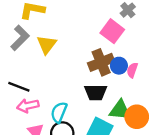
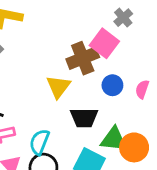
yellow triangle: (47, 45) -> (58, 87), moved
brown cross: (101, 62) -> (83, 58), moved
pink semicircle: (132, 70) -> (142, 89), moved

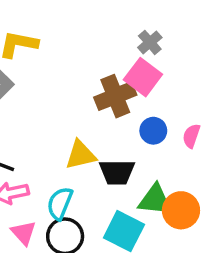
gray cross: (123, 18) -> (150, 42), moved
yellow triangle: (58, 87) -> (81, 155), moved, turned 40

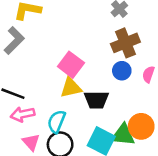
pink square: (143, 77) -> (71, 65), moved
brown cross: (115, 96) -> (125, 43), moved
green triangle: (155, 200) -> (123, 135), moved

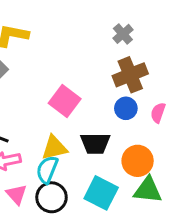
yellow triangle: (71, 88) -> (54, 148), moved
orange circle: (141, 126) -> (138, 161), moved
green triangle: (123, 135) -> (148, 190), moved

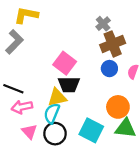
gray cross: (123, 34) -> (103, 24), moved
black trapezoid: (95, 143) -> (69, 85), moved

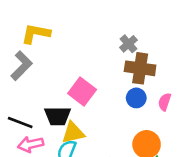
brown cross: (113, 44) -> (140, 68), turned 30
black trapezoid: (69, 85) -> (58, 116), moved

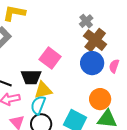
brown cross: (140, 68) -> (95, 40), turned 30
blue circle: (136, 98) -> (92, 63), size x1.5

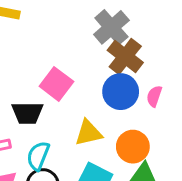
gray cross: (86, 21) -> (111, 27), size x1.6
yellow triangle: (43, 90) -> (89, 133), moved

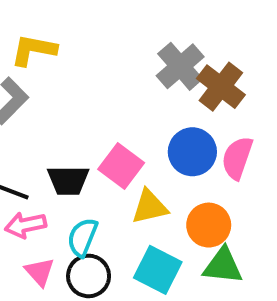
brown cross: (125, 56) -> (221, 87), moved
pink square: (56, 84) -> (121, 166), moved
pink semicircle: (154, 96) -> (237, 158), size x1.5

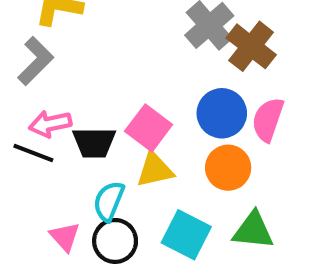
yellow triangle: (150, 207) -> (155, 170), moved
pink arrow: (25, 225) -> (50, 124), moved
orange circle: (209, 225) -> (228, 168), moved

